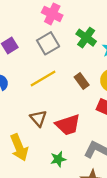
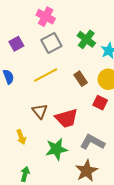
pink cross: (52, 14) -> (46, 17), moved
yellow arrow: (19, 147) -> (21, 137), size x0.6
green star: (58, 159) -> (56, 149), size x1.5

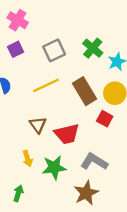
pink cross: (46, 17) -> (18, 20), moved
brown rectangle: (81, 79) -> (84, 91), size x1.6
yellow arrow: (21, 137) -> (27, 158), moved

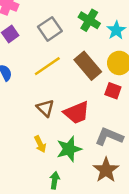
green arrow: (18, 193) -> (55, 180), moved

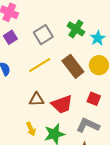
red square: (113, 91) -> (94, 99), moved
brown triangle: (45, 108) -> (37, 99), turned -49

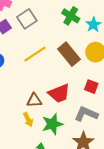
gray square: (43, 35) -> (27, 19), moved
brown triangle: (37, 99) -> (34, 100), moved

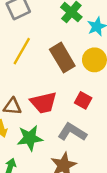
yellow line: (35, 54) -> (22, 51), turned -35

